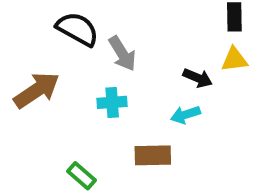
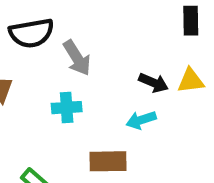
black semicircle: (77, 29) -> (31, 33), turned 141
yellow triangle: (234, 60) -> (191, 81), moved

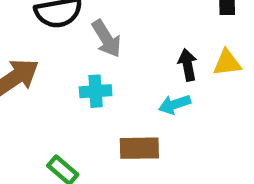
black arrow: (154, 83) -> (188, 65), turned -124

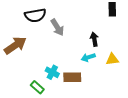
yellow triangle: (227, 63) -> (112, 59), moved
cyan cross: (96, 91) -> (52, 72), moved, turned 32

